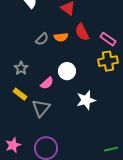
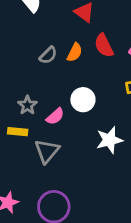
orange semicircle: (61, 37) -> (75, 52), turned -56
gray star: (21, 68) -> (27, 105), moved
yellow rectangle: (20, 94) -> (18, 132), turned -32

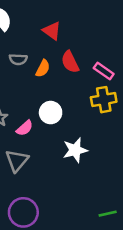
gray semicircle: (48, 55) -> (18, 59), moved, turned 48

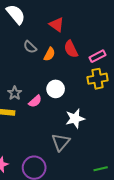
gray semicircle: (18, 59) -> (30, 47), turned 40
pink rectangle: (104, 71) -> (97, 56), turned -63
gray triangle: (17, 160) -> (61, 142), moved

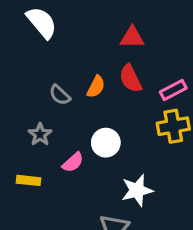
red triangle: (57, 25) -> (132, 37), moved, turned -35
gray semicircle: (30, 47) -> (60, 95), moved
gray star: (15, 93) -> (40, 134), moved

